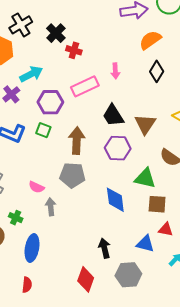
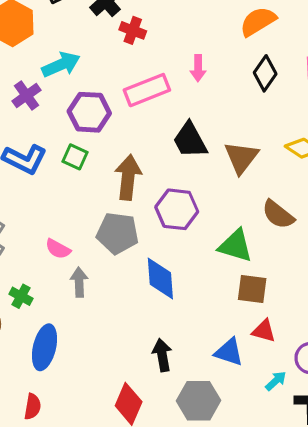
purple hexagon: (118, 148) -> (177, 209), moved
blue diamond: (115, 200) -> (160, 279), moved

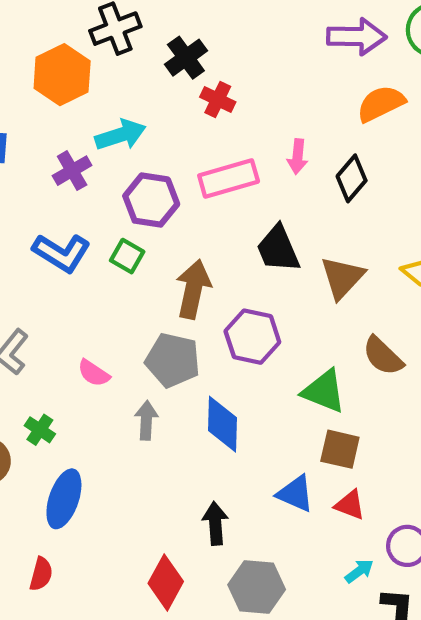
black diamond: (265, 73) -> (352, 178), moved
gray arrow: (79, 282) -> (146, 420), moved
blue triangle: (229, 352) -> (295, 494), moved

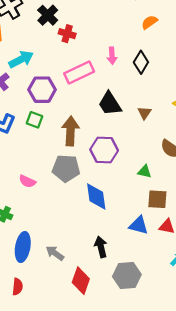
orange semicircle: (381, 104) -> (149, 22), size x0.7
brown triangle: (342, 278) -> (144, 113), size x0.6
green triangle: (324, 391) -> (145, 171), size x0.6
gray arrow: (146, 420) -> (55, 253), moved, turned -48

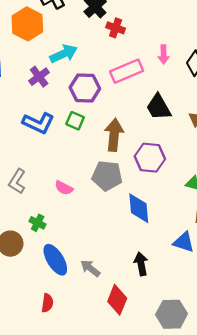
blue ellipse: (23, 247) -> (55, 260), turned -44
gray hexagon: (127, 275) -> (172, 314), moved

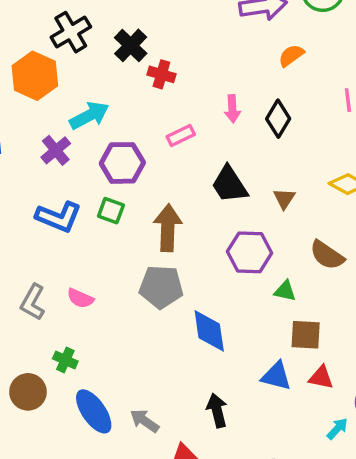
pink rectangle: (127, 71) -> (181, 135), size x0.6
purple hexagon: (150, 158) -> (250, 252), moved
pink semicircle: (64, 188) -> (80, 298), moved

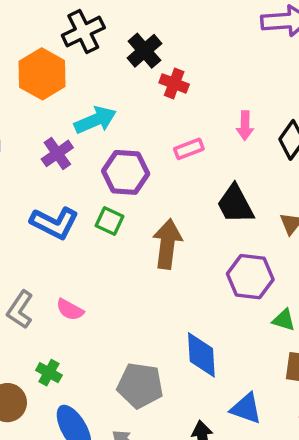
gray pentagon: (161, 287) -> (140, 385), moved
blue triangle: (276, 376) -> (246, 408), moved

